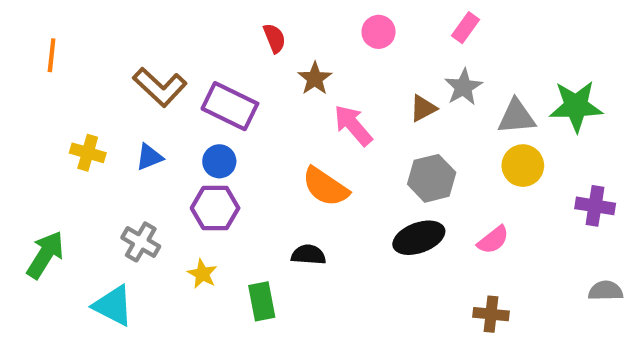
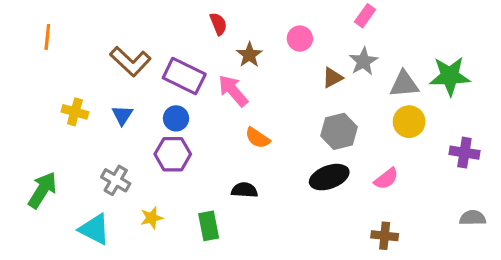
pink circle: (379, 32) -> (300, 39), moved
pink arrow: (353, 125) -> (233, 91), moved
blue triangle: (149, 157) -> (122, 115), turned -35
orange semicircle: (325, 187) -> (257, 138), size x0.7
yellow star: (202, 274) -> (152, 218), moved, turned 30

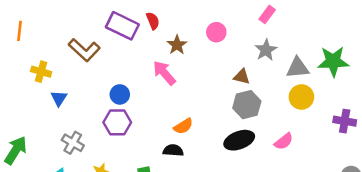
purple rectangle: (184, 76) -> (122, 26), moved
brown triangle: (332, 78) -> (242, 77), moved, turned 42
yellow cross: (75, 112) -> (41, 72), moved
blue triangle: (122, 115) -> (59, 98), moved
orange semicircle: (257, 138) -> (183, 126), moved, turned -66

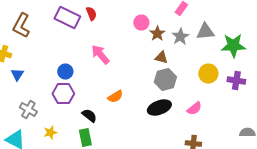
brown star: (177, 45) -> (157, 34), moved
brown L-shape: (84, 50) -> (21, 26), moved, turned 75
gray triangle: (298, 68) -> (205, 32), moved
purple cross: (345, 121) -> (236, 81), moved
black semicircle: (173, 150) -> (89, 116), moved, turned 35

